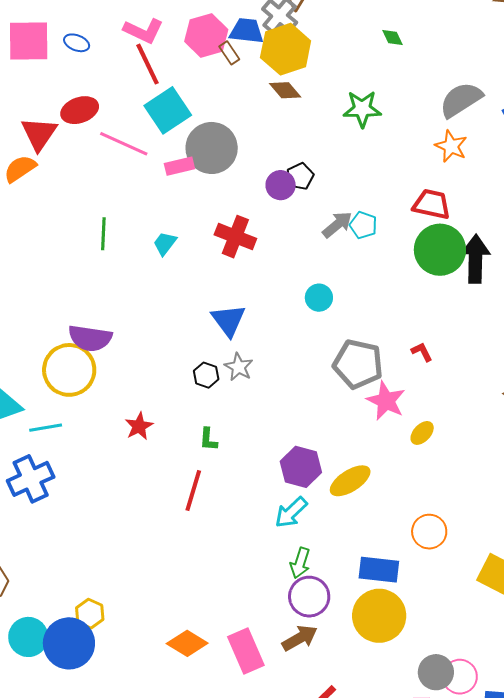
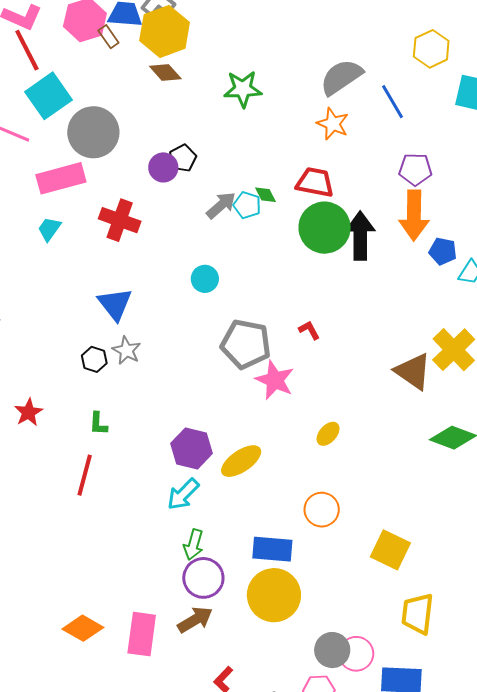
green diamond: (392, 38) -> (266, 195), moved
pink rectangle: (179, 166) -> (61, 178), moved, size x1.6
yellow ellipse: (422, 433) -> (328, 434), moved
pink rectangle: (246, 651) -> (142, 634), turned 33

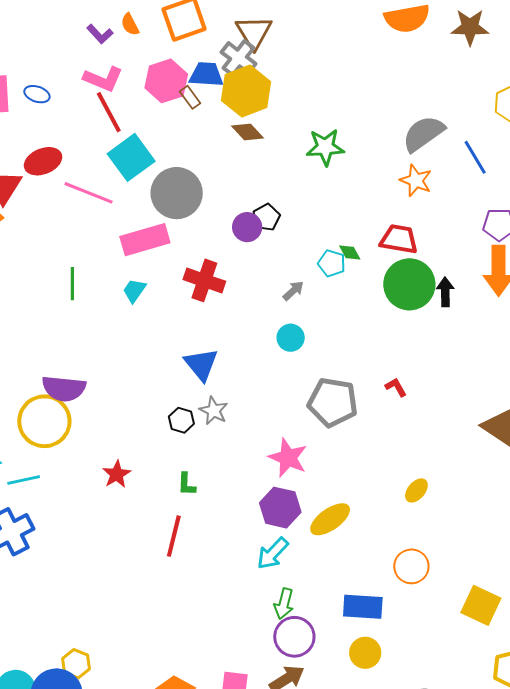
gray arrow: (221, 205) -> (293, 291), moved, size x0.7
black arrow: (360, 236) -> (445, 292), size x0.6
pink star: (275, 380) -> (288, 458), moved
yellow circle: (274, 595) -> (365, 653), size x0.6

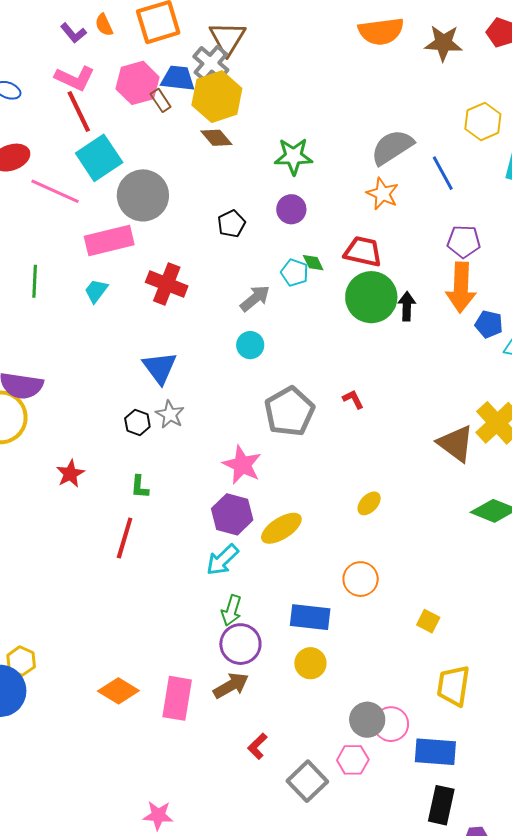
purple circle: (247, 227) -> (291, 209), moved
gray arrow: (293, 291) -> (255, 298), size x1.4
gray pentagon: (333, 402) -> (289, 412), turned 30
yellow square: (481, 605) -> (428, 621), size x0.6

